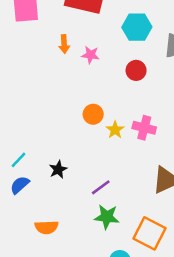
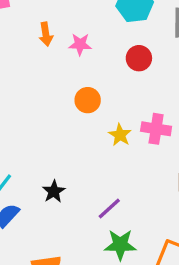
orange circle: (93, 114) -> (88, 100), moved

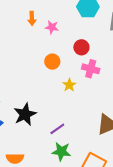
red circle: (139, 58) -> (81, 47), moved
pink cross: (156, 129) -> (91, 69), moved
black star: (54, 191) -> (25, 114), size x1.6

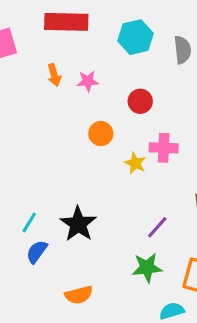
pink cross: (91, 69) -> (164, 148), moved
purple line: (57, 129) -> (157, 227), moved

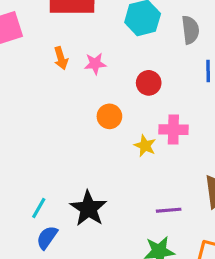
purple line: (157, 227) -> (169, 210), turned 45

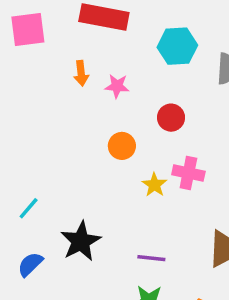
cyan line: (39, 208) -> (29, 208), moved
purple line: (169, 210) -> (151, 258), moved

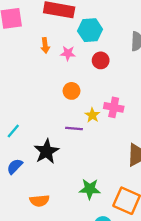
cyan hexagon: (177, 46) -> (90, 30), moved
red circle: (171, 118) -> (101, 60), moved
purple line: (151, 258) -> (74, 129), moved

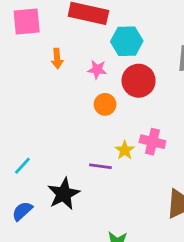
orange arrow: (45, 45) -> (57, 59), moved
red circle: (101, 60) -> (139, 81), size x1.5
orange circle: (72, 91) -> (105, 104), moved

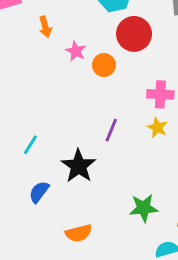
pink star: (97, 70) -> (76, 51), moved, turned 30
yellow star: (125, 150) -> (157, 128), moved
purple line: (100, 166) -> (111, 130), turned -65

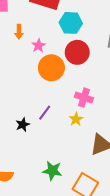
pink star: (76, 51) -> (39, 46), moved
orange circle: (104, 65) -> (51, 68), size x1.6
black star: (79, 166) -> (23, 125), moved, size x0.6

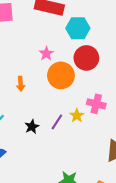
orange arrow: (19, 32) -> (21, 84), moved
yellow star: (76, 119) -> (77, 116), moved
black star: (23, 125) -> (32, 127), moved

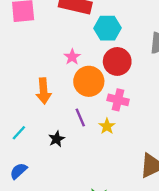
orange arrow: (21, 84) -> (44, 91), size x1.5
pink cross: (96, 104) -> (118, 100), moved
purple line: (57, 122) -> (80, 118), moved, turned -56

